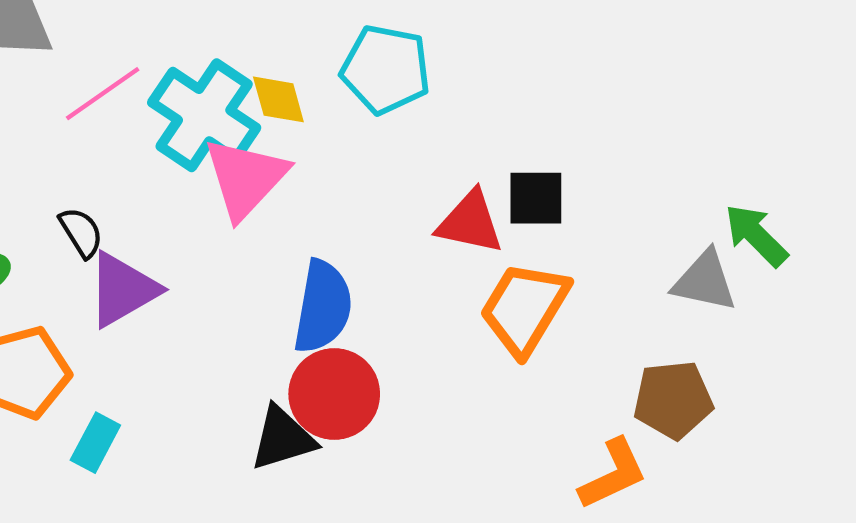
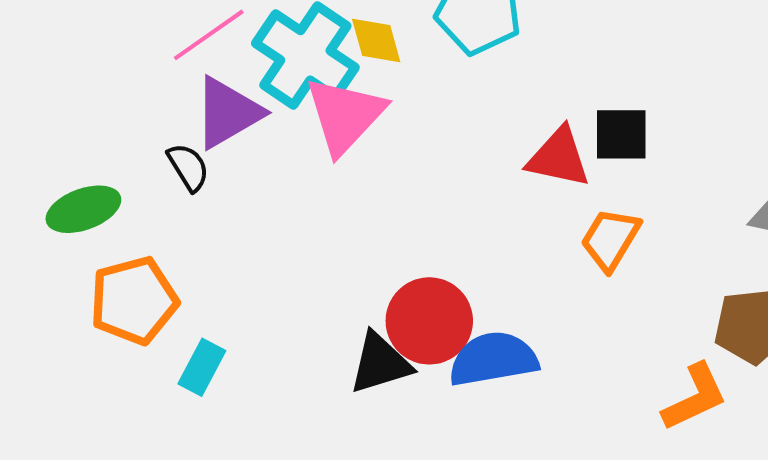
purple triangle: (123, 290) -> (228, 113), moved
blue semicircle: (323, 307) -> (493, 359), moved, turned -110
orange trapezoid: (524, 308) -> (610, 239), size x0.7

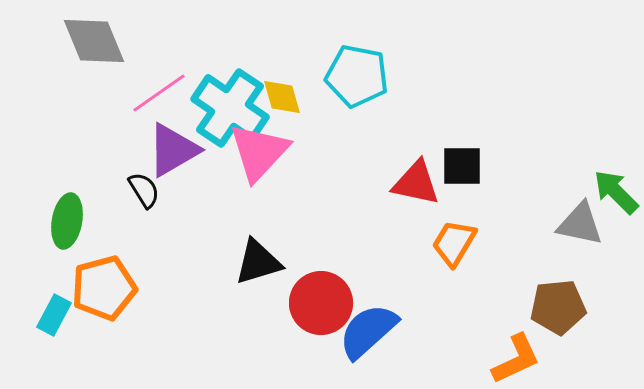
green ellipse: (83, 209) -> (67, 221), turned -60
blue semicircle: (493, 359) -> (368, 331), turned -32
black triangle: (380, 363) -> (258, 262), moved
cyan rectangle: (202, 367) -> (54, 315), moved

